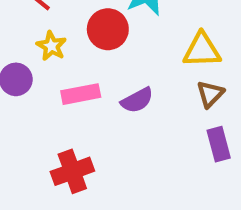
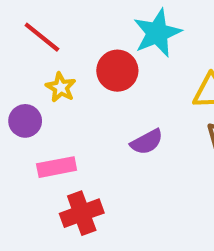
pink rectangle: (81, 94) -> (57, 167), moved

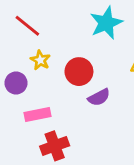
red circle: (117, 71) -> (79, 72), moved

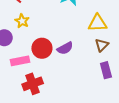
red circle: (79, 72) -> (42, 48), moved

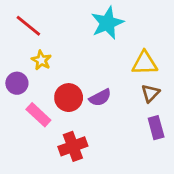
pink rectangle: (20, 61) -> (38, 115), turned 54
red cross: (33, 84) -> (73, 146), moved

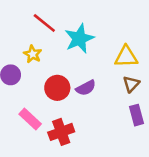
cyan star: (107, 23) -> (79, 39), moved
red line: (28, 26) -> (44, 23), moved
pink rectangle: (38, 115) -> (30, 119), moved

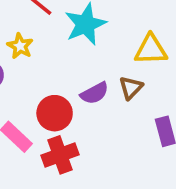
brown triangle: (131, 84) -> (131, 88), moved
red circle: (57, 88) -> (55, 113), moved

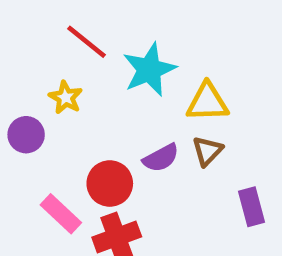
yellow triangle: (151, 50) -> (207, 102), moved

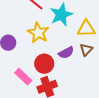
yellow star: (66, 98) -> (38, 33), moved, size x1.5

